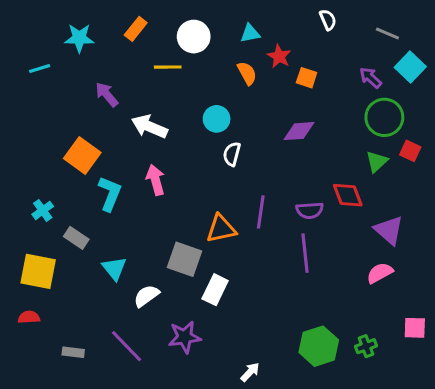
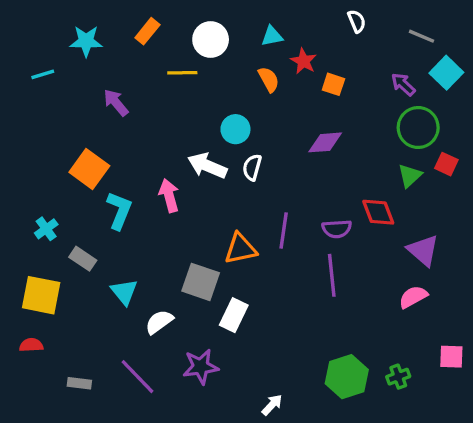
white arrow: (149, 127) -> (207, 166), moved

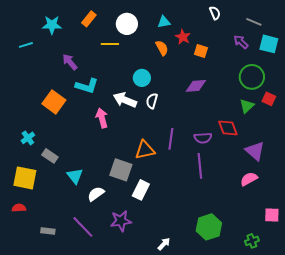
cyan square: (446, 73) -> (269, 44), turned -30
purple arrow: (403, 84) -> (241, 42), moved
cyan L-shape: (119, 211) -> (87, 86), moved, turned 85
green cross: (398, 377) -> (252, 241), moved

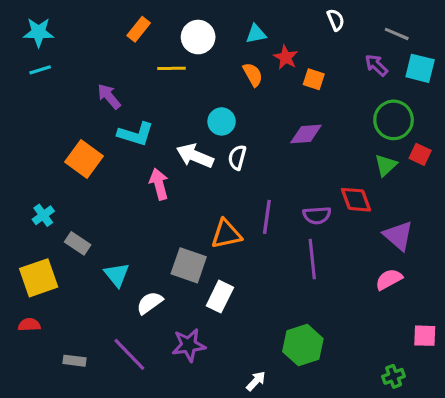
cyan star: (52, 25) -> (39, 32), moved
yellow square: (25, 178) -> (39, 278), turned -30
green hexagon: (209, 227) -> (303, 345), moved

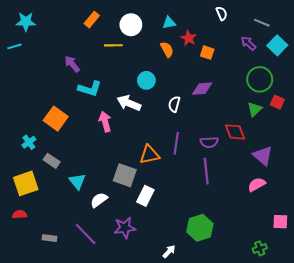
cyan square: (420, 68) -> (277, 45), turned 30
cyan line: (40, 70) -> (14, 46), moved
white semicircle: (237, 157) -> (174, 104), moved
orange square: (84, 159) -> (56, 119), moved

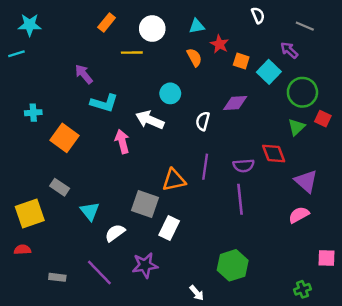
cyan square: (277, 45) -> (269, 72), moved
cyan cross: (29, 142) -> (33, 113), moved, turned 32
white arrow: (169, 251) -> (197, 293), turned 96

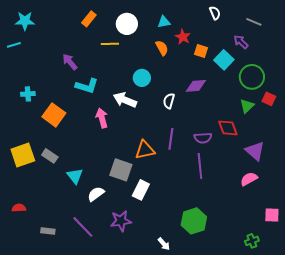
yellow square: (30, 214) -> (23, 155), moved

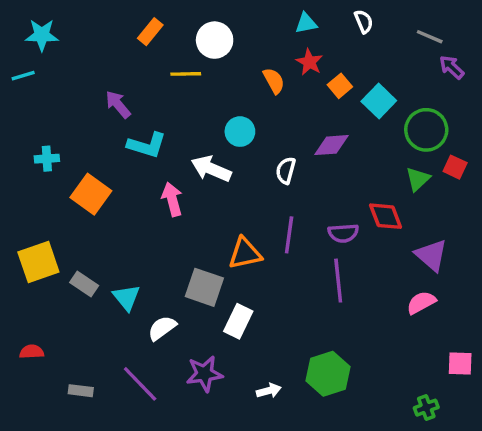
cyan triangle: (164, 22) -> (306, 23), moved
purple arrow: (241, 42) -> (452, 67), moved
orange square: (201, 51) -> (340, 86), turned 32
gray rectangle: (50, 156) -> (84, 284), moved
white arrow: (164, 244) -> (269, 391), moved, turned -64

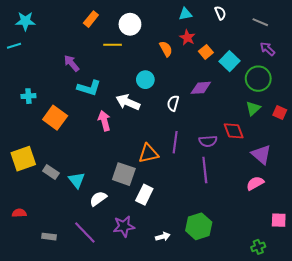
purple arrow: (452, 67) -> (267, 49), moved
red square: (455, 167) -> (280, 112), moved

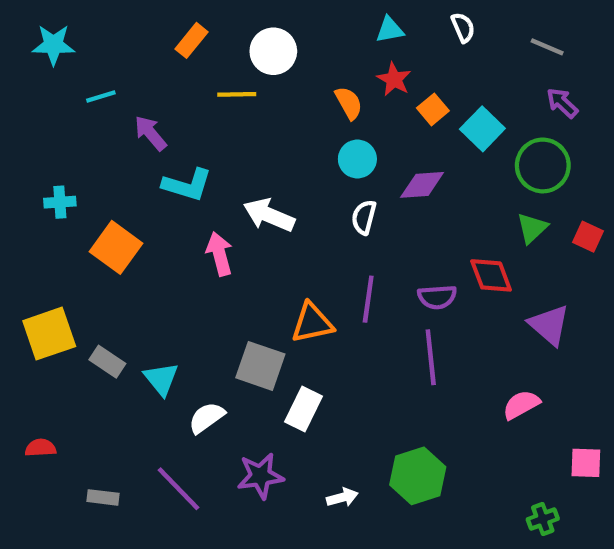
cyan line: (14, 46) -> (101, 96), moved
cyan circle: (145, 80) -> (357, 159), moved
pink semicircle: (255, 183) -> (521, 405), moved

